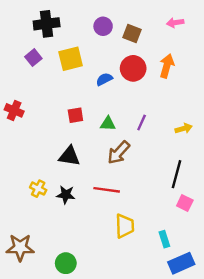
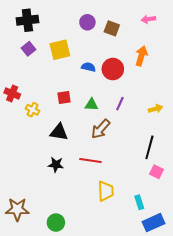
black cross: (47, 24) -> (27, 20), moved
red circle: (133, 68) -> (113, 69), moved
blue semicircle: (104, 79) -> (88, 67), turned 40
yellow cross: (38, 189) -> (33, 110), moved

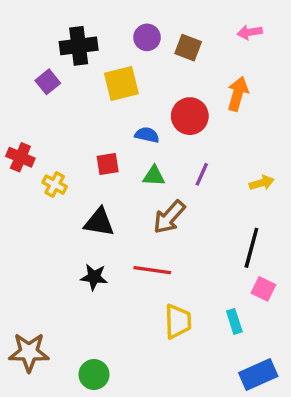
black cross: (27, 20) -> (79, 46), moved
yellow square: (60, 50) -> (121, 84), moved
blue semicircle: (88, 67) -> (147, 135), moved
cyan rectangle: (139, 202) -> (234, 321), moved

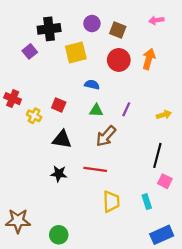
red circle: (190, 116) -> (119, 60), moved
red square: (108, 164) -> (59, 105), moved, turned 32

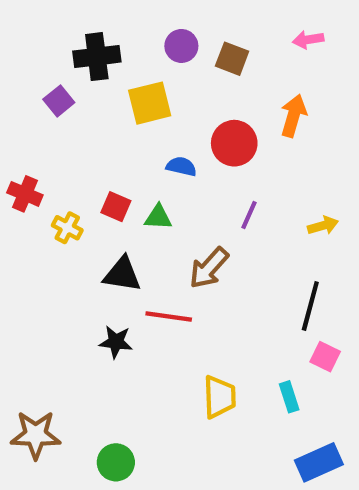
red circle: (119, 60) -> (234, 143), moved
green triangle: (96, 110) -> (158, 217), moved
red line: (95, 169) -> (169, 317), moved

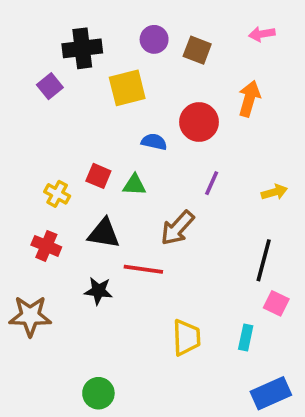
red cross: (25, 194) -> (46, 246), moved
cyan rectangle: (289, 397) -> (246, 338), turned 30
brown star: (36, 435) -> (30, 316), moved

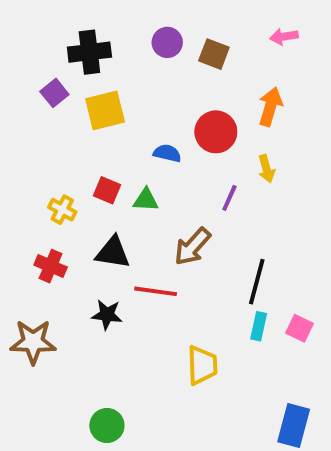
yellow square: (127, 88) -> (105, 110), moved
yellow arrow: (274, 192) -> (266, 169), moved, turned 90
black line: (264, 260) -> (257, 282), moved
cyan rectangle: (246, 338) -> (259, 326), moved
blue rectangle: (271, 393) -> (294, 425), turned -51

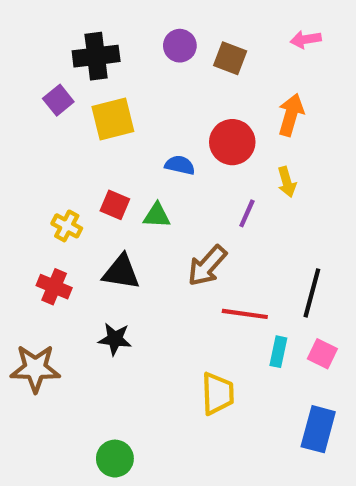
black line: (257, 282) -> (312, 293), moved
red line: (156, 291) -> (245, 314), moved
blue rectangle: (294, 425) -> (318, 429), moved

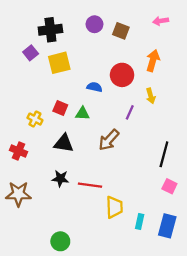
red cross: (54, 287) -> (18, 151), moved
red line: (245, 314) -> (90, 185), moved
cyan rectangle: (278, 352) -> (140, 221), moved

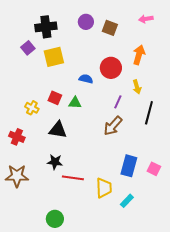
brown arrow: (109, 140) -> (113, 126), moved
black line: (164, 154) -> (149, 113), moved
red line: (90, 185) -> (73, 178), moved
cyan rectangle: (140, 221) -> (127, 201), turned 32
blue rectangle: (167, 226) -> (129, 166), moved

